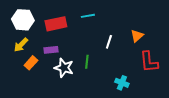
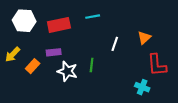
yellow arrow: (21, 45) -> (13, 54), moved
cyan cross: (122, 83) -> (142, 87), moved

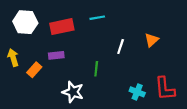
yellow arrow: (13, 54) -> (13, 58), turned 119
red L-shape: (157, 65) -> (165, 89), moved
white star: (67, 71) -> (73, 92), moved
cyan cross: (142, 87) -> (137, 92), moved

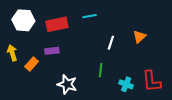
green line: (96, 69) -> (101, 70), moved

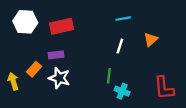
cyan line: (89, 16) -> (123, 19), moved
yellow arrow: (12, 53) -> (13, 81), moved
white star: (67, 84) -> (59, 78), moved
cyan cross: (126, 84) -> (122, 91), moved

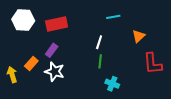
white line: (120, 46) -> (99, 42), moved
purple rectangle: (56, 55) -> (52, 50), turned -48
green line: (109, 76) -> (100, 61), moved
red L-shape: (164, 88) -> (153, 63), moved

